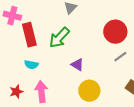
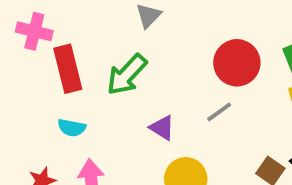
gray line: (120, 57) -> (219, 112), moved

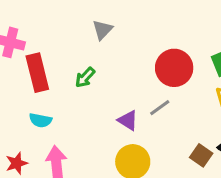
green arrow: (127, 75) -> (85, 77), size x0.6
purple triangle: (162, 128) -> (128, 120), moved

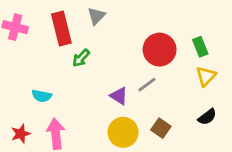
red rectangle: (37, 73) -> (61, 29), moved
brown square: (201, 155) -> (161, 128), moved

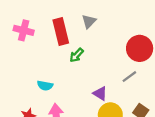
purple triangle: (119, 96) -> (100, 93), moved

